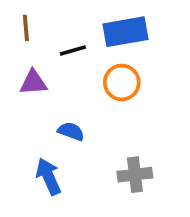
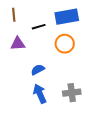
blue semicircle: (71, 131) -> (38, 70), turned -48
blue arrow: (48, 176) -> (40, 94), moved

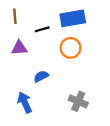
gray cross: (72, 93) -> (78, 101), turned 30
blue arrow: (40, 94) -> (25, 102), moved

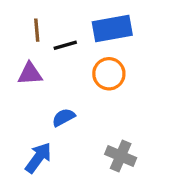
brown line: (15, 16) -> (37, 30), moved
blue arrow: (25, 102) -> (38, 158), turned 60

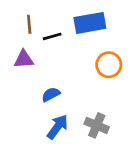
orange circle: (109, 74) -> (109, 65), moved
blue arrow: (38, 158) -> (58, 127), moved

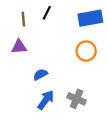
blue rectangle: (90, 23) -> (90, 18), moved
black line: (52, 36) -> (47, 13), moved, turned -48

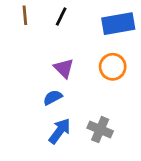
brown line: (23, 19) -> (25, 15), moved
purple triangle: (19, 47) -> (64, 68), moved, turned 49

